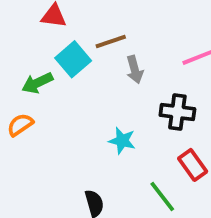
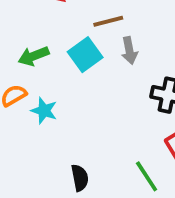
cyan square: (73, 59) -> (85, 55), moved
cyan star: (122, 141) -> (44, 111), moved

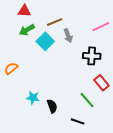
green arrow: (34, 56) -> (27, 30), moved
cyan star: (44, 111) -> (33, 98), moved

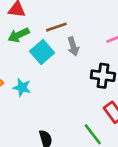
cyan star: (33, 98) -> (22, 87), moved

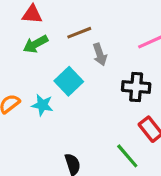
cyan square: (42, 52) -> (69, 81), moved

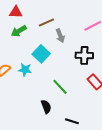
green line: (127, 156) -> (60, 87), moved

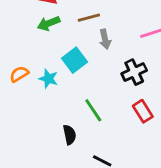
black cross: (84, 55) -> (134, 72), turned -36

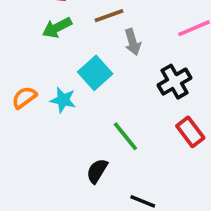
black semicircle: (69, 135) -> (97, 171), turned -132

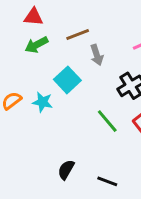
green line: (125, 136) -> (107, 121), moved
black semicircle: (97, 171) -> (66, 170), moved

